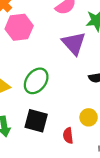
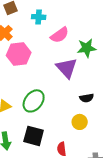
yellow circle: (89, 117) -> (80, 122), moved

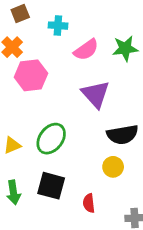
green star: (87, 48) -> (125, 48), moved
black semicircle: (87, 98) -> (122, 135), size x1.6

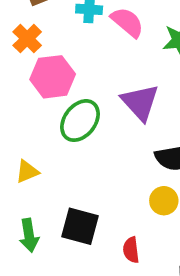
pink semicircle: (86, 50) -> (127, 22), moved, turned -105
green ellipse: (51, 139) -> (80, 121), moved

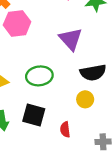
green ellipse: (80, 121) -> (39, 76), moved, turned 45

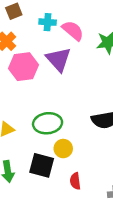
purple triangle: (71, 39) -> (58, 59), moved
yellow circle: (85, 99) -> (63, 149), moved

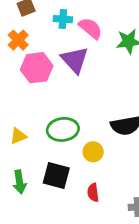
yellow circle: (63, 149) -> (93, 152), moved

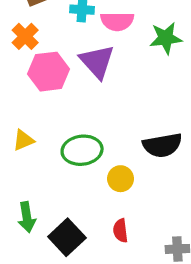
pink semicircle: (90, 28) -> (117, 21), turned 140
yellow triangle: (18, 136) -> (23, 140), moved
black square: (56, 175) -> (67, 237), moved, turned 32

